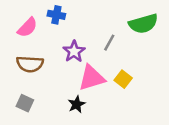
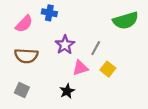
gray line: (109, 43) -> (96, 48), moved
pink triangle: (92, 78) -> (80, 68), size x0.7

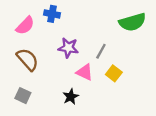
purple star: (65, 45) -> (68, 48), turned -30
brown semicircle: (26, 56) -> (28, 59), turned -135
pink triangle: (80, 68) -> (85, 72), turned 42

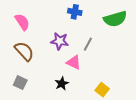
blue cross: (52, 14) -> (75, 12), moved
pink semicircle: (25, 26) -> (22, 22), turned -78
yellow square: (114, 73) -> (102, 90), moved

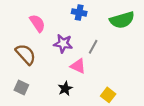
pink semicircle: (22, 22) -> (37, 23), moved

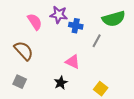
blue cross: (79, 13) -> (76, 26), moved
purple star: (63, 44) -> (59, 15), moved
gray line: (93, 47) -> (97, 41), moved

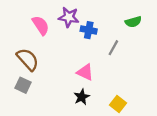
green semicircle: (114, 19) -> (133, 22), size x0.6
gray square: (20, 82) -> (23, 85), moved
black star: (61, 83) -> (82, 97), moved

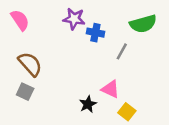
green semicircle: (133, 22) -> (143, 24), size x1.5
pink semicircle: (41, 25) -> (20, 20), moved
pink triangle: (85, 72) -> (110, 89), moved

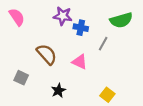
brown semicircle: (30, 64) -> (47, 54), moved
pink triangle: (110, 89) -> (80, 62), moved
black star: (88, 104) -> (58, 90), moved

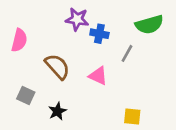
pink semicircle: (17, 17) -> (19, 40), moved, turned 48
black star: (58, 90) -> (57, 111), moved
yellow square: (107, 95) -> (132, 116), turned -32

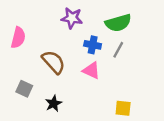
green semicircle: (149, 25) -> (118, 23), moved
blue cross: (99, 34) -> (93, 45), moved

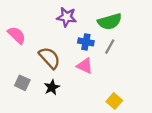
pink semicircle: (18, 38) -> (17, 35), turned -60
black star: (54, 103) -> (52, 87), moved
yellow square: (123, 108) -> (114, 101), turned 35

